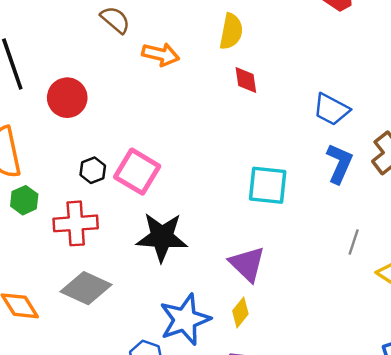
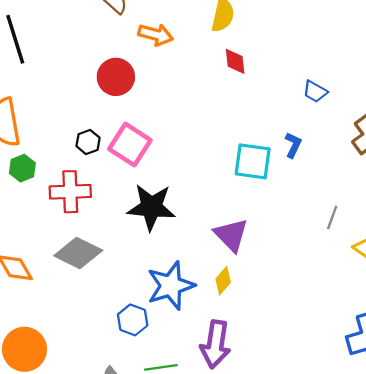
red circle: (67, 98) -> (116, 77), moved
blue trapezoid: (331, 109) -> (315, 92), size x0.7
blue L-shape: (339, 163) -> (293, 145), moved, size x0.7

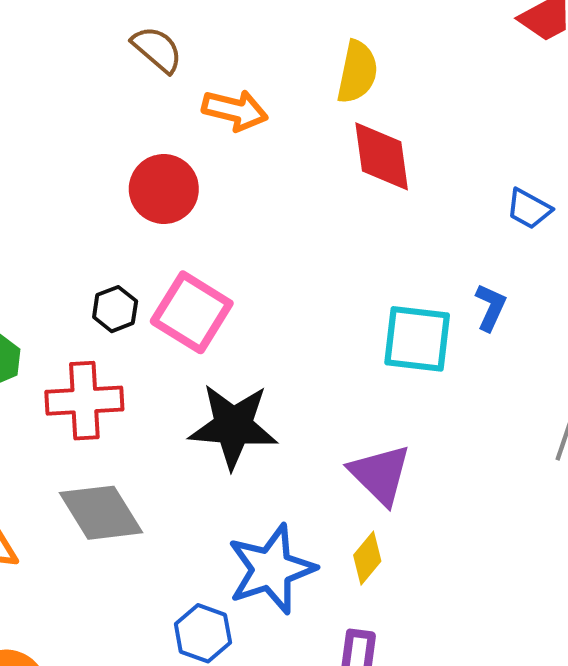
red diamond: (235, 61) -> (382, 156), size x1.5
gray diamond: (78, 253) -> (101, 513), turned 33

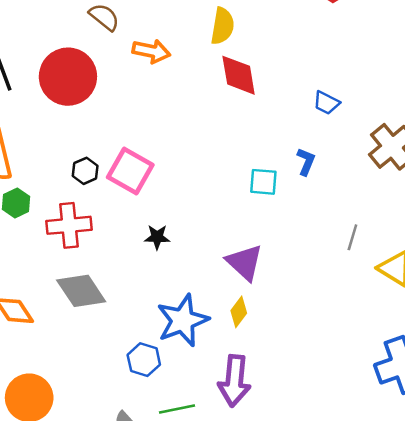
red circle: (164, 189) -> (68, 77), moved, size x1.4
cyan square: (417, 339) -> (263, 182), size x0.7
black star: (233, 426) -> (157, 237), size x0.5

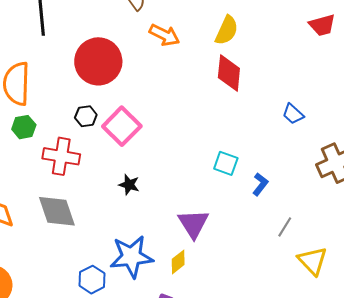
red circle: (68, 77) -> (98, 61), moved
blue L-shape: (306, 162) -> (260, 184), moved

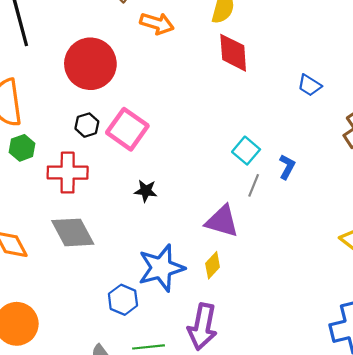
cyan square: (226, 163) -> (246, 151), turned 30
purple triangle: (193, 224) -> (222, 221), turned -32
gray line: (285, 227) -> (254, 185), moved

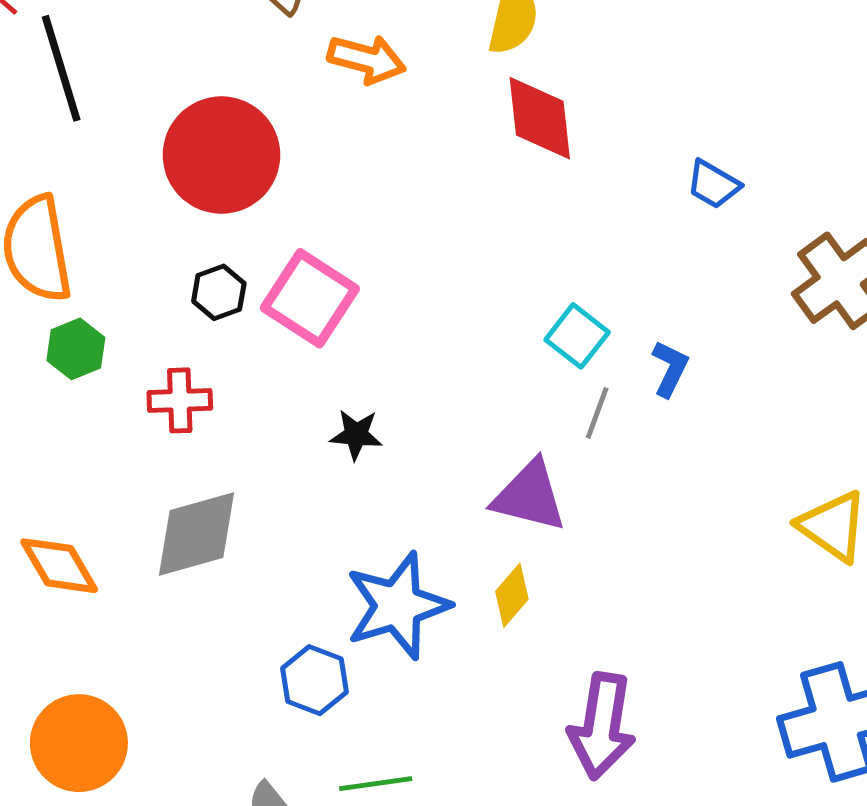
red cross: (68, 173) -> (180, 400), size x0.7
gray diamond: (73, 232) -> (197, 534), turned -75
purple arrow: (202, 327) -> (602, 726), moved

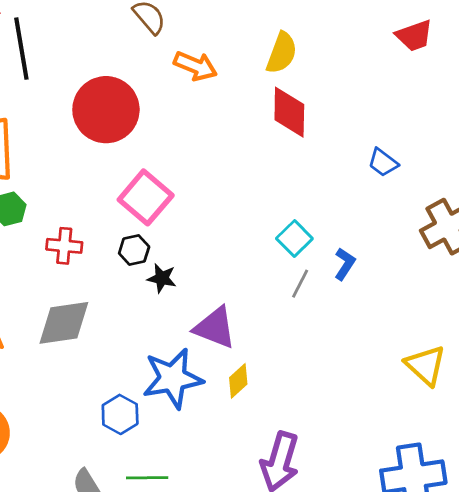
black hexagon: (219, 292) -> (134, 250), moved
purple triangle: (529, 496) -> (215, 328), moved

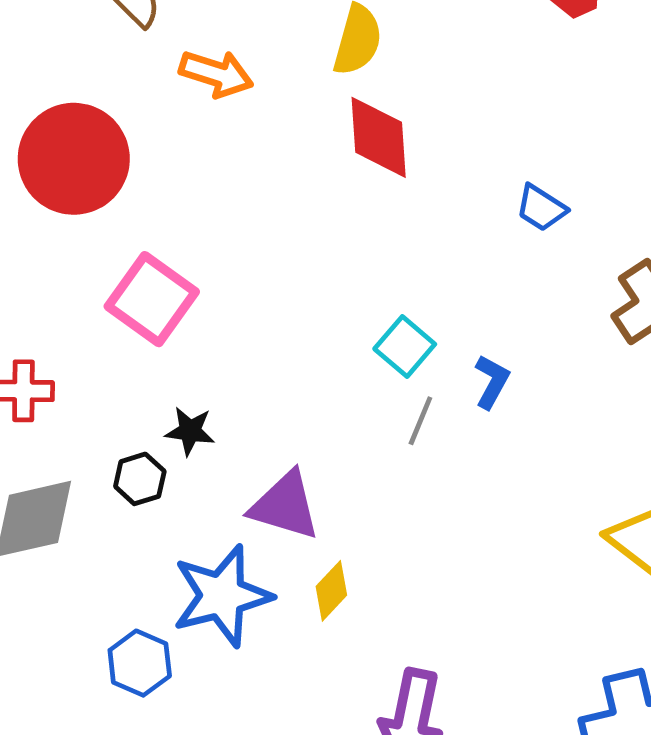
black hexagon: (134, 250) -> (140, 479), moved

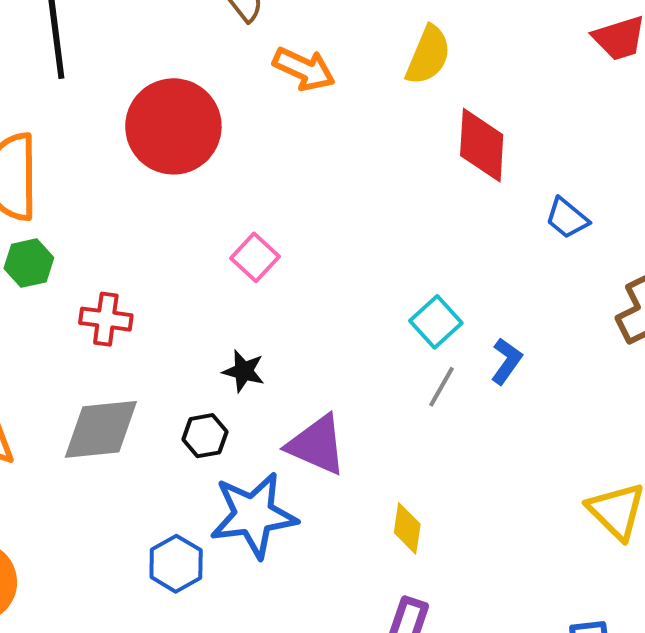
red diamond: (379, 137) -> (482, 145), moved
pink square: (152, 299) -> (255, 257), moved, size x0.6
black hexagon: (140, 479) -> (205, 436), moved
yellow diamond: (331, 591) -> (407, 528), moved, turned -42

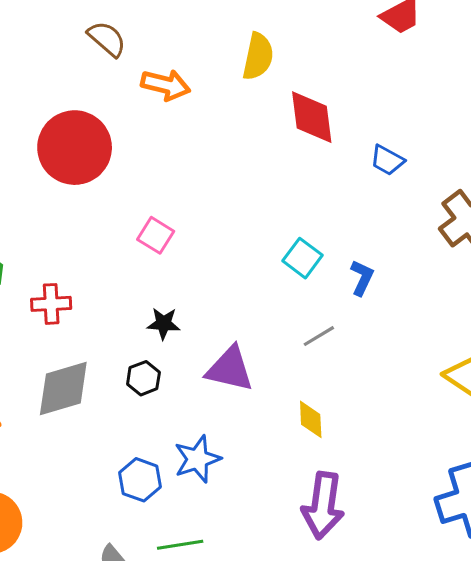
gray line: (441, 387) -> (319, 336), moved, turned 40
blue star: (253, 515) -> (197, 459), moved, size x0.7

